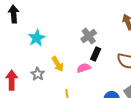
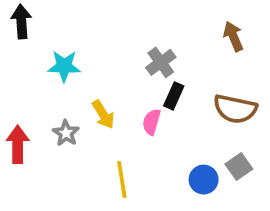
cyan star: (37, 38) -> (64, 66), turned 30
pink semicircle: (84, 68) -> (152, 122), turned -56

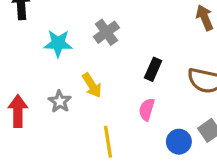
gray cross: (161, 62) -> (106, 32), moved
pink semicircle: (152, 122) -> (147, 109), moved

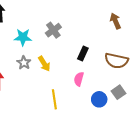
gray star: (60, 101) -> (24, 63), moved

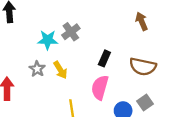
cyan star: (23, 37) -> (48, 40), moved
pink semicircle: (79, 79) -> (100, 87), size x1.5

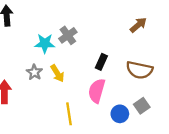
brown arrow: (142, 21) -> (138, 25), turned 72

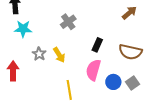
cyan star: (45, 43) -> (23, 29), moved
blue circle: (120, 114) -> (113, 82), moved

